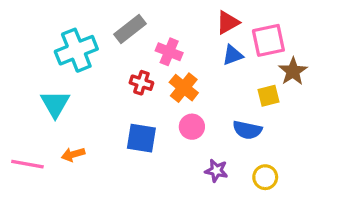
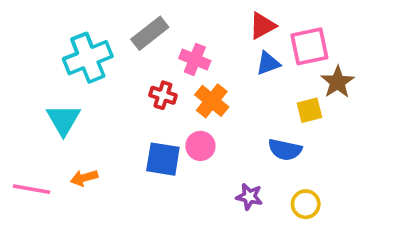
pink circle: (192, 127) -> (200, 146), moved

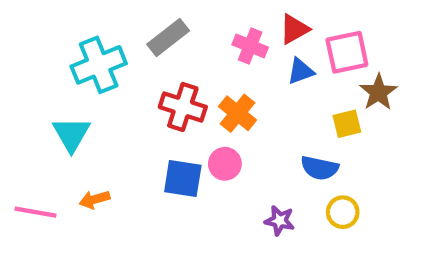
pink cross: (195, 60) -> (250, 46), moved
red cross: (163, 95) -> (183, 107), size x1.5
yellow circle: (306, 204) -> (343, 212), moved

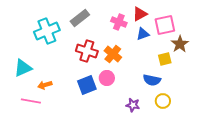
cyan triangle: (71, 134) -> (23, 68), moved, turned 36
blue square: (183, 178) -> (87, 85), turned -30
orange arrow: (94, 200) -> (45, 85), moved
pink line: (36, 212) -> (31, 101), moved

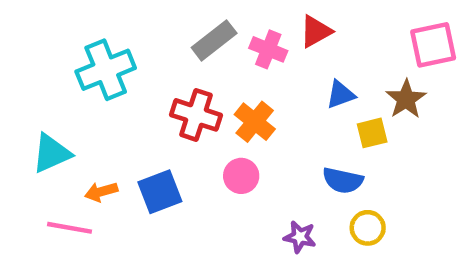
gray rectangle: (80, 18) -> (214, 40), moved
pink square: (165, 25) -> (433, 45), moved
blue triangle: (143, 34) -> (341, 95), moved
blue square: (87, 85) -> (160, 192), moved

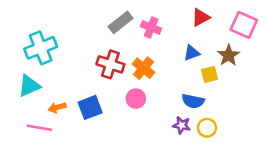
red triangle: (316, 31) -> (201, 17), moved
pink square: (433, 45) -> (244, 25), turned 36
cyan cross: (106, 70) -> (41, 48), moved
purple star: (300, 237) -> (182, 125), moved

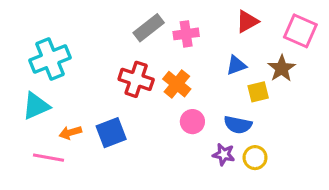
pink cross: (151, 27) -> (186, 34), turned -30
pink circle: (136, 99) -> (192, 122), moved

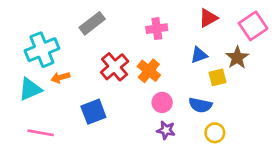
gray rectangle: (149, 28) -> (92, 23), moved
pink square: (300, 31) -> (253, 26), turned 32
red cross: (136, 79) -> (115, 67), turned 32
orange arrow: (70, 133) -> (60, 77), moved
purple star: (224, 154) -> (166, 130), moved

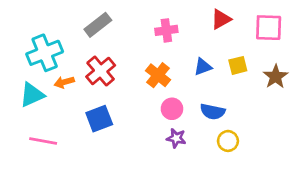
pink square: (253, 26) -> (269, 28), turned 36
blue triangle: (199, 55) -> (203, 67), moved
brown star: (237, 58) -> (276, 77), moved
red cross: (115, 67) -> (101, 71), moved
yellow square: (217, 77) -> (238, 65), moved

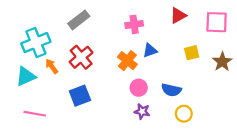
blue triangle: (203, 67) -> (150, 50), moved
orange arrow: (64, 82) -> (52, 66), turned 70

